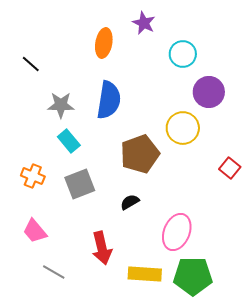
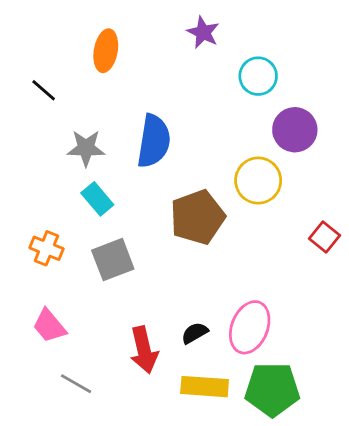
orange ellipse: (104, 43) -> (106, 51), moved
black semicircle: (130, 202) -> (195, 333), moved

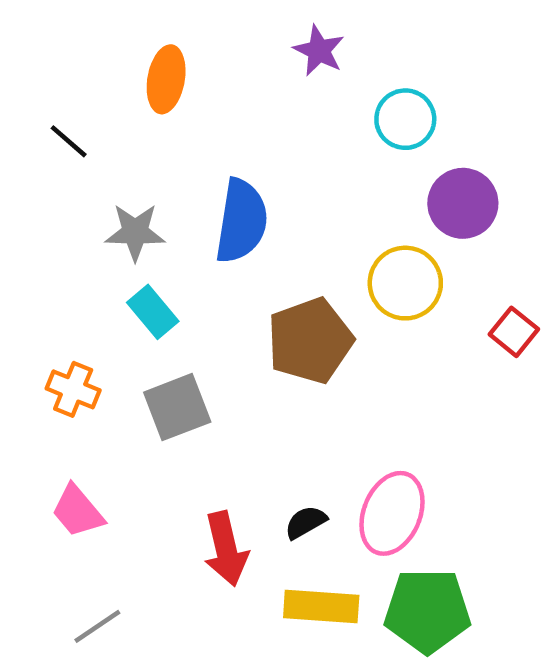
red square: (324, 237) -> (514, 332), moved
gray line: (76, 384) -> (97, 626), moved, turned -64

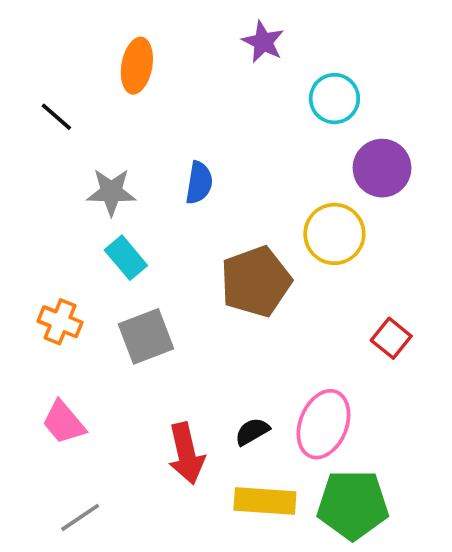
blue semicircle: (241, 221) -> (199, 183), size x0.6
red square: (514, 332) -> (391, 338), moved

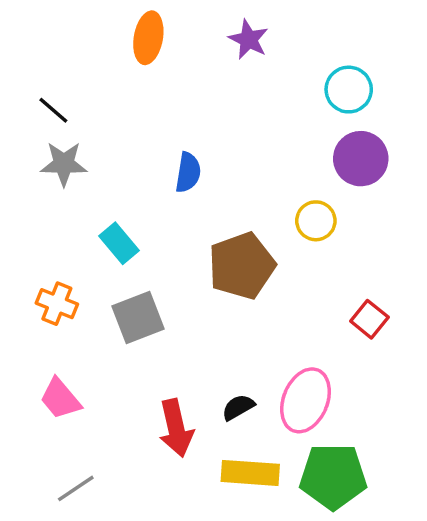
orange ellipse: (137, 66) -> (148, 38), moved
cyan circle: (334, 99) -> (349, 90), moved
gray star: (111, 192) -> (64, 164), moved
yellow circle: (334, 234) -> (316, 221), size x0.7

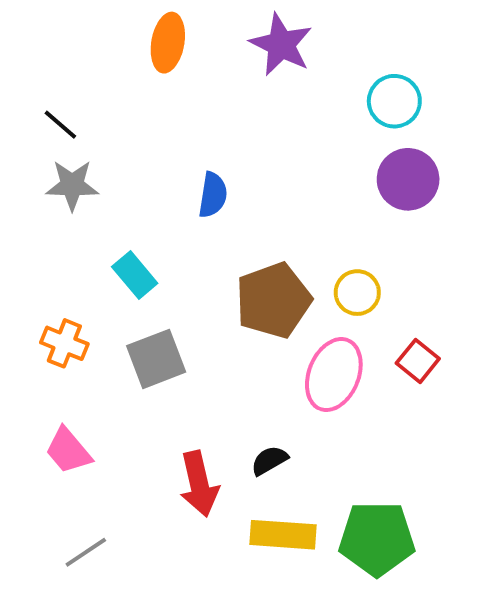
purple star: (249, 39) -> (281, 45), size x1.4
yellow circle: (316, 221) -> (357, 293), moved
pink ellipse: (306, 400) -> (334, 375), moved

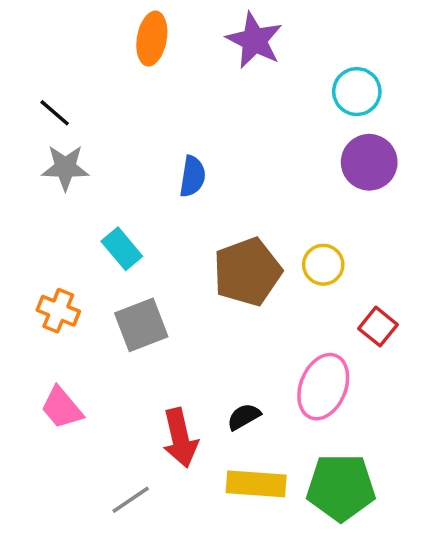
pink ellipse: (334, 375) -> (323, 387), moved
gray line: (86, 552) -> (131, 500), moved

